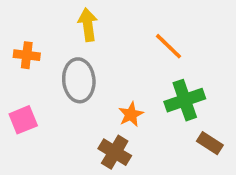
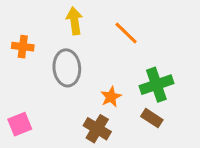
orange line: (169, 46) -> (126, 33), moved
pink square: (23, 120) -> (20, 124), moved
brown rectangle: (210, 143) -> (152, 118), moved

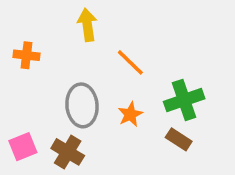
orange line: (126, 33) -> (130, 62), moved
gray ellipse: (67, 68) -> (82, 105), moved
brown cross: (97, 129) -> (68, 152), moved

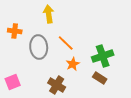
orange line: (130, 62) -> (66, 43), moved
gray ellipse: (82, 105) -> (39, 47), moved
brown cross: (68, 152) -> (57, 85), moved

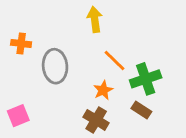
yellow arrow: (49, 14) -> (95, 19), moved
orange line: (66, 43) -> (114, 61), moved
brown cross: (57, 85) -> (96, 120), moved

